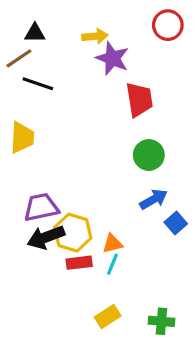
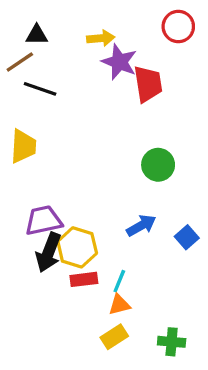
red trapezoid: (139, 100) -> (148, 84), moved
blue arrow: (154, 199) -> (141, 225), moved
black arrow: (46, 237) -> (48, 252), turned -48
orange triangle: (112, 244) -> (119, 305), moved

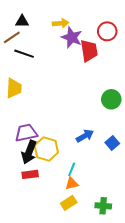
red circle: (178, 27) -> (107, 31), moved
green circle: (158, 165) -> (111, 99), moved
red rectangle: (84, 279) -> (30, 174), moved

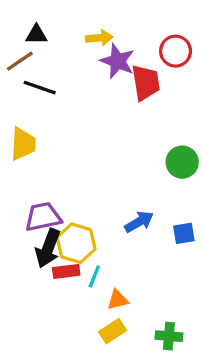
blue square: (112, 143) -> (184, 233), turned 32
cyan line: (72, 169) -> (94, 276), moved
red rectangle: (30, 174) -> (66, 271), moved

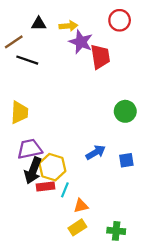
black triangle: (36, 35) -> (39, 24), moved
red circle: (176, 51) -> (120, 20), moved
yellow trapezoid: (23, 144) -> (19, 112), moved

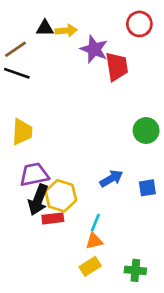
yellow arrow: (68, 26) -> (66, 31), moved
black line: (27, 60) -> (17, 73), moved
cyan line: (65, 190) -> (95, 222), moved

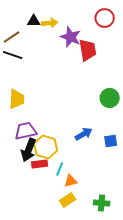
cyan line: (95, 222) -> (60, 169), moved

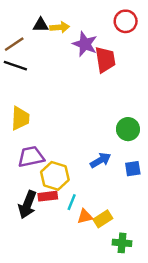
green circle: (110, 98) -> (128, 129), moved
black arrow: (29, 150) -> (27, 205), moved
yellow rectangle: (68, 200) -> (103, 219), moved

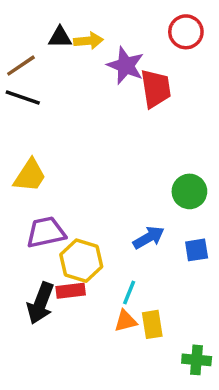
yellow trapezoid: (20, 118) -> (30, 175), turned 30
cyan line: (72, 202) -> (129, 293), moved
yellow rectangle: (103, 219) -> (152, 324), turned -66
green cross: (122, 243) -> (197, 360), moved

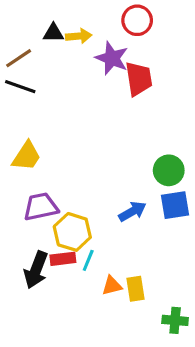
red circle: (186, 32) -> (137, 20), moved
blue square: (197, 250) -> (175, 205), moved, size x1.4
cyan line: (129, 293) -> (88, 260), moved

